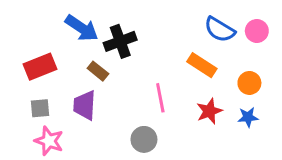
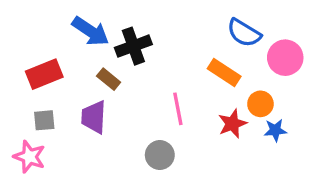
pink circle: (257, 31) -> (285, 58), moved, size x1.4
orange circle: (249, 83) -> (260, 104), moved
pink star: (49, 141) -> (29, 157), moved

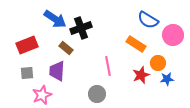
pink star: (29, 157) -> (42, 95), moved, turned 30

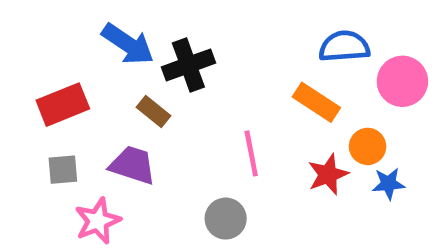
blue semicircle: (148, 20) -> (344, 46), turned 145
purple trapezoid: (57, 71) -> (133, 165), turned 105

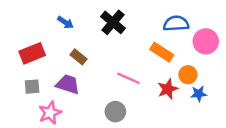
blue arrow: (128, 44) -> (65, 22), size x0.6
black cross: (188, 65) -> (113, 22), moved, turned -30
pink line: (251, 153) -> (128, 78), turned -55

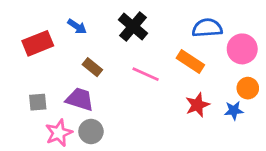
red rectangle: (32, 53) -> (38, 43), moved
orange circle: (188, 75) -> (248, 88), moved
pink line: (128, 78) -> (146, 74), moved
gray circle: (115, 112) -> (91, 132), moved

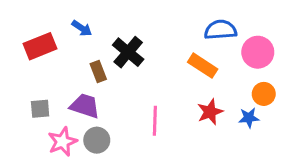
black cross: (133, 26) -> (128, 52), moved
brown rectangle: (92, 67) -> (98, 72), turned 30
pink line: (146, 74) -> (155, 121), moved, turned 68

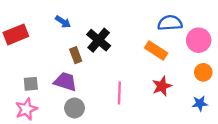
red rectangle: (40, 46) -> (16, 34), moved
blue star: (249, 118) -> (200, 103), moved
pink star: (62, 142) -> (26, 109), moved

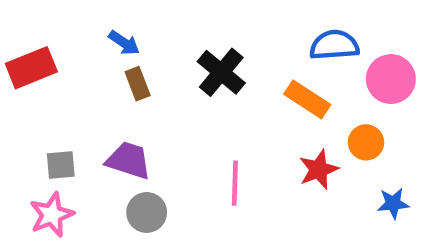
black cross: (99, 40) -> (221, 72), moved
brown rectangle: (76, 55) -> (138, 84), moved
orange circle: (203, 72) -> (366, 142), moved

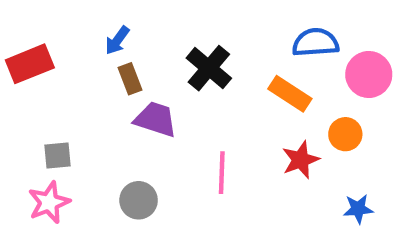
blue arrow: (124, 43) -> (117, 40), turned 92
purple trapezoid: (129, 160) -> (156, 119), moved
blue star: (393, 203) -> (358, 209), moved

